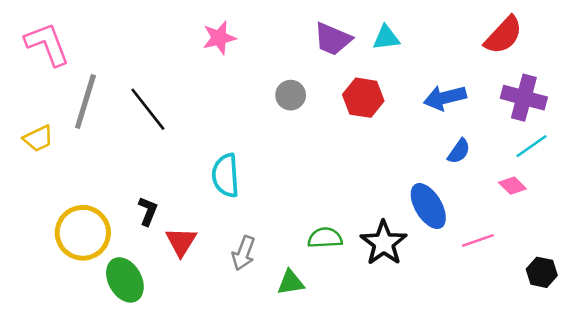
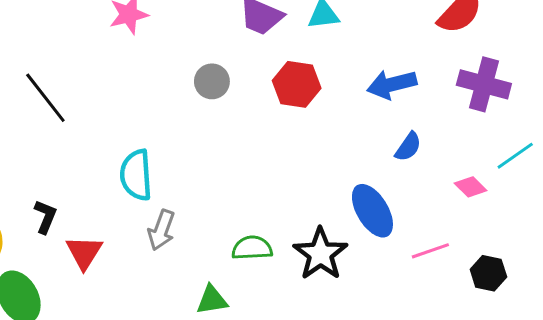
cyan line: (532, 146) -> (515, 156), moved
gray arrow: (243, 253) -> (161, 230), moved
black hexagon: (542, 272) -> (488, 273), moved

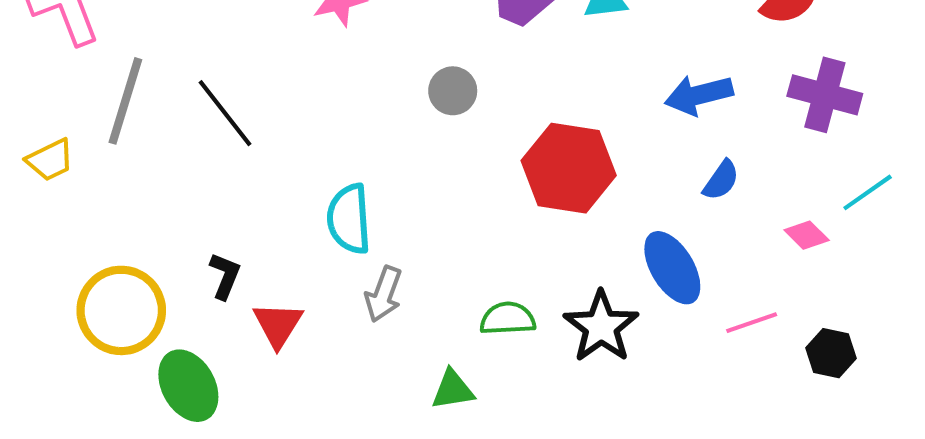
red hexagon: (297, 84) -> (569, 168), moved, size x1.4

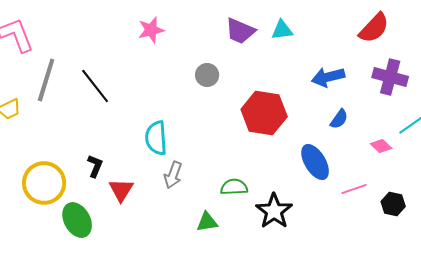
black star: (601, 327) -> (274, 211), moved

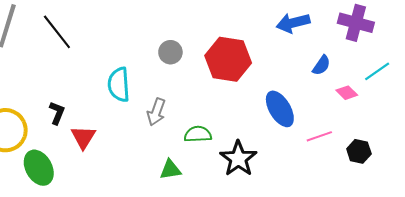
gray circle: (207, 75) -> (170, 52), moved
blue semicircle: (339, 119) -> (321, 65), moved
gray arrow: (173, 175) -> (156, 112), moved

